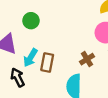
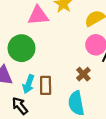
green circle: (31, 21) -> (21, 48), size x1.6

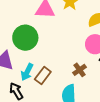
brown rectangle: (46, 85) -> (43, 75), turned 30

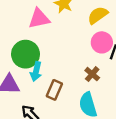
cyan arrow: (27, 72) -> (36, 71), moved

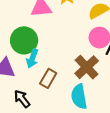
brown cross: (92, 74) -> (87, 67), size x1.6

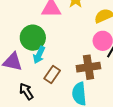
brown cross: (87, 67) -> (88, 67), turned 30

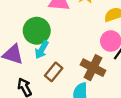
brown cross: (88, 67) -> (93, 68), turned 30

